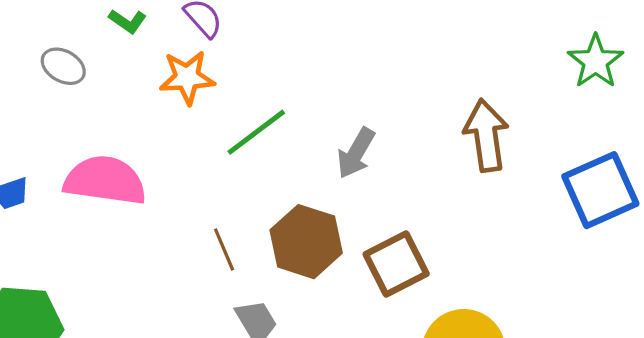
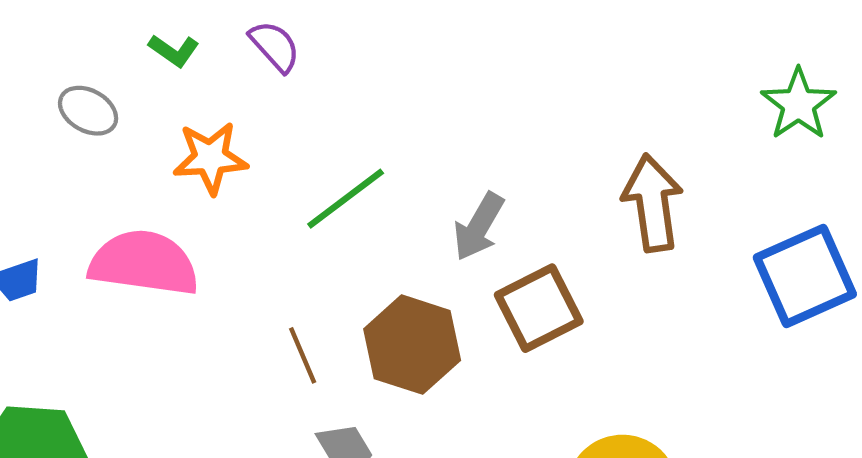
orange star: (187, 77) -> (210, 158), moved
brown square: (396, 264) -> (539, 308), moved

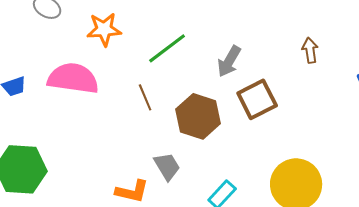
brown arrow: (652, 203) -> (310, 50), size x0.6
brown line: (303, 355) -> (145, 97), moved

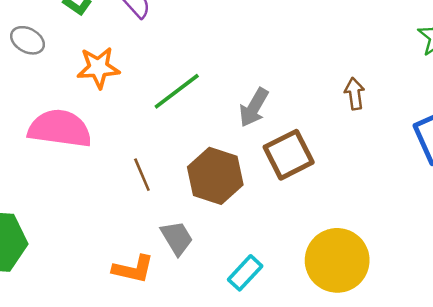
brown line: (145, 97) -> (142, 175), moved

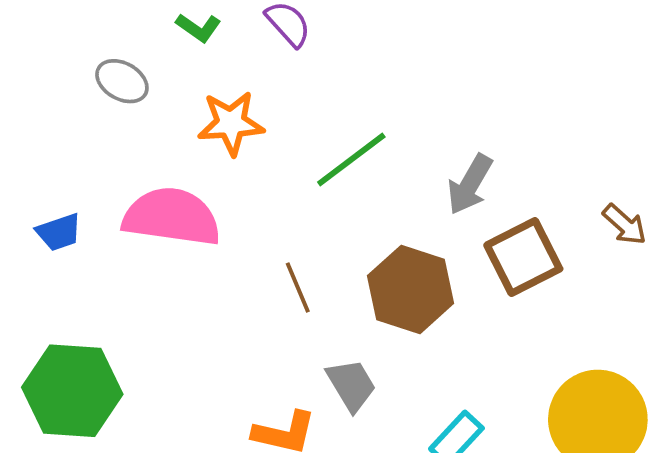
brown arrow: (355, 94) -> (625, 224), moved, turned 140

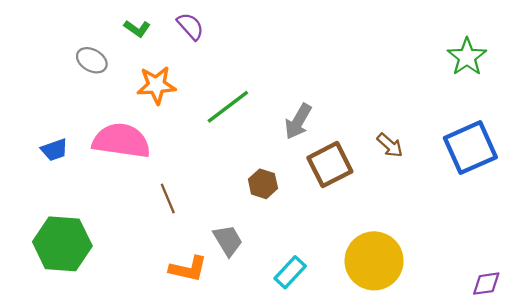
brown line: (298, 288) -> (168, 199), moved
brown hexagon: (411, 289) -> (263, 184), size x0.6

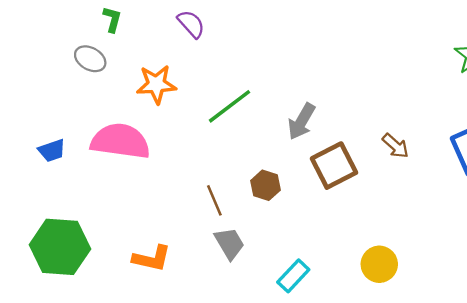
green L-shape: (137, 29) -> (112, 19), moved, turned -110
brown line: (168, 199) -> (214, 200), moved
yellow circle: (374, 261) -> (379, 264), size x0.6
orange L-shape: (188, 269) -> (152, 258), moved

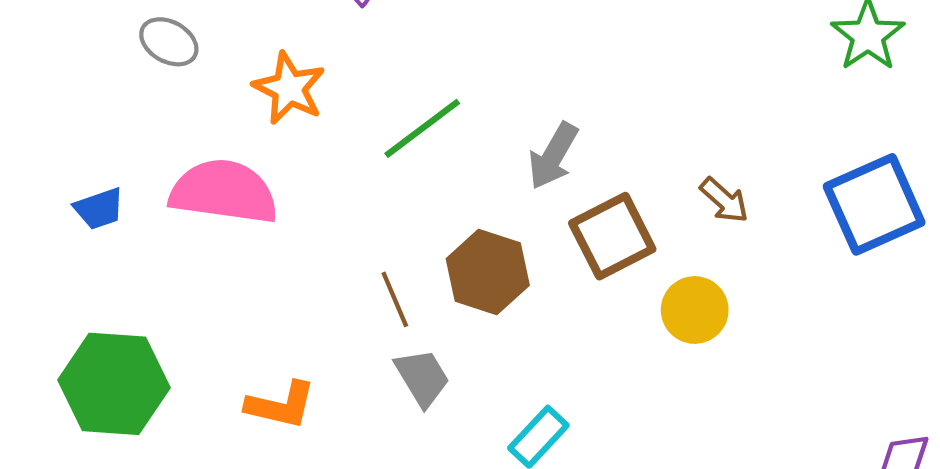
orange star: (156, 84) -> (289, 88), turned 30
brown hexagon: (265, 185) -> (488, 272), size x1.5
yellow circle: (379, 264) -> (695, 310), moved

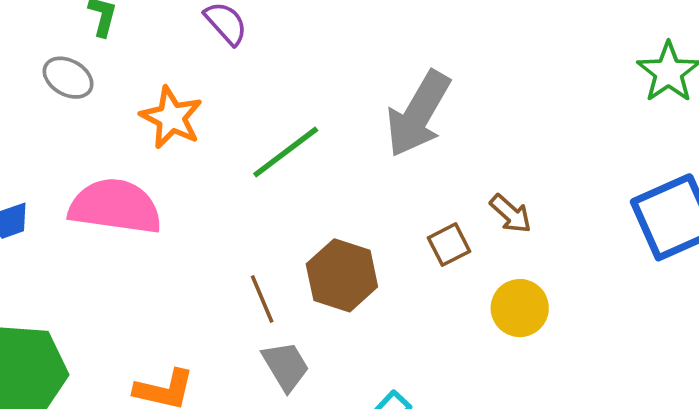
gray arrow: (553, 156) -> (418, 114), moved, size x1.5
brown arrow: (724, 200) -> (511, 214), moved
brown square: (612, 236) -> (449, 245), size x0.6

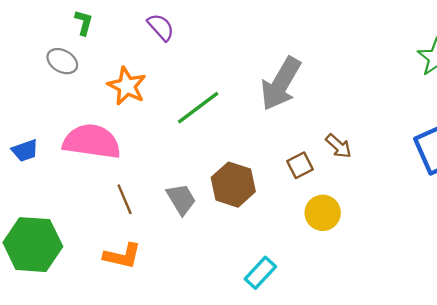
brown line: (262, 299) -> (125, 199), moved
yellow circle: (520, 308) -> (323, 213), moved
gray trapezoid: (286, 366) -> (181, 199), moved

